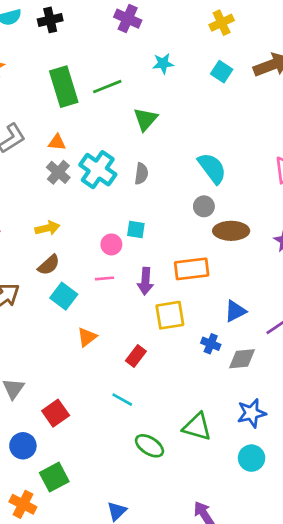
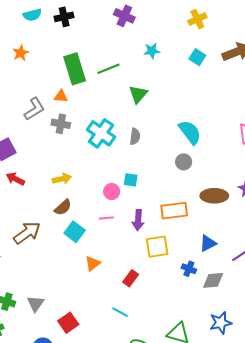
orange triangle: (57, 142) -> (61, 96), moved
gray cross: (58, 172) -> (61, 124), moved, turned -30
brown ellipse: (231, 231) -> (214, 196), moved

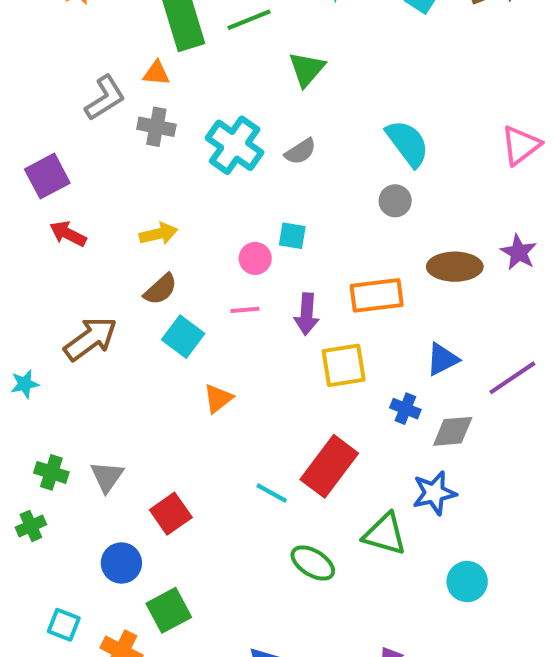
gray semicircle: (135, 136) -> (300, 151), turned 49
red rectangle: (131, 278) -> (329, 466), moved, size x1.8
blue star: (221, 323) -> (434, 493), moved

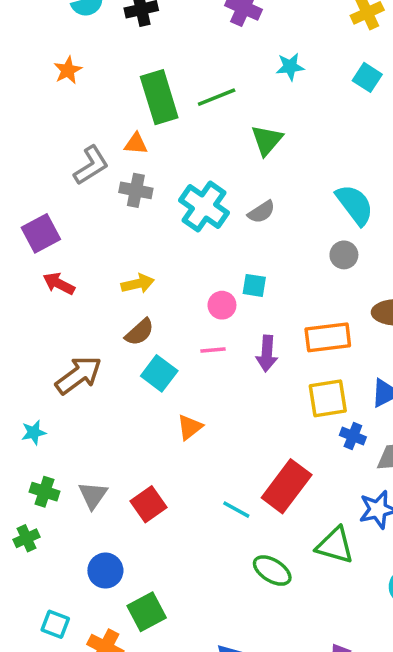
yellow square: (344, 365) -> (328, 398), moved
cyan star: (25, 384) -> (34, 432), moved
red square: (171, 514) -> (148, 504), moved

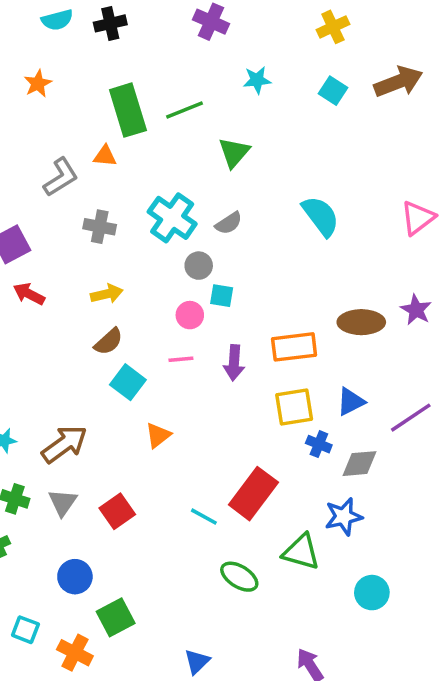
gray cross: (136, 190) -> (100, 227), moved
gray circle: (344, 255) -> (199, 266), moved
brown arrow: (79, 375) -> (64, 444), moved

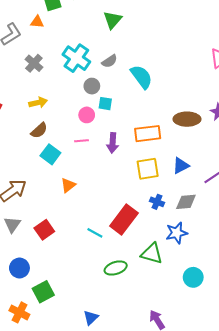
cyan semicircle: (321, 216) -> (141, 77), moved
gray cross: (100, 227) -> (34, 63), turned 30
blue cross: (319, 444) -> (157, 202), moved
green ellipse: (239, 577) -> (116, 268), turned -50

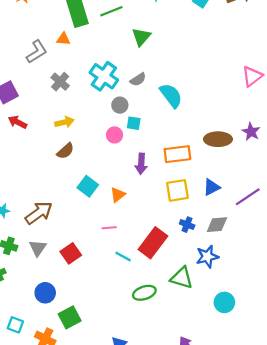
pink line: (82, 141) -> (109, 228), moved
cyan square: (50, 154) -> (88, 186), moved
orange triangle: (68, 185) -> (118, 195), moved

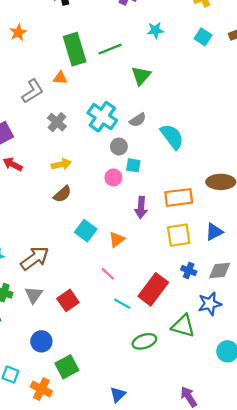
pink line: (109, 228) -> (108, 274), turned 48

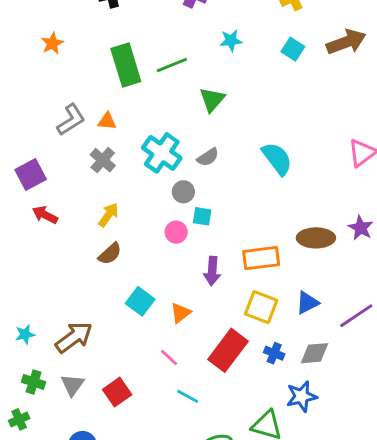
orange triangle: (60, 78) -> (107, 121), moved
cyan semicircle: (172, 137) -> (277, 159), moved
yellow arrow: (61, 164) -> (108, 215), turned -42
yellow square: (179, 235) -> (261, 307), turned 30
red rectangle: (153, 289) -> (228, 350), moved

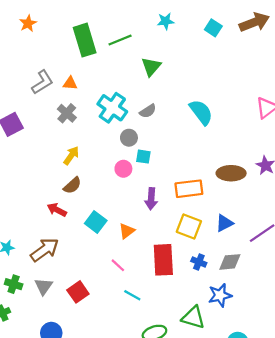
red arrow: (45, 215) -> (57, 210), moved
red rectangle: (228, 350) -> (163, 260), turned -40

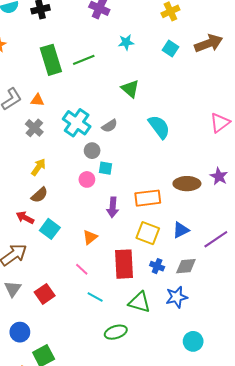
green triangle: (151, 67) -> (130, 89), moved, turned -30
cyan square: (96, 222) -> (50, 229), moved
green triangle: (193, 317) -> (139, 302), moved

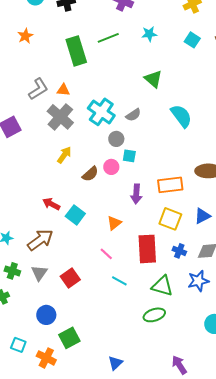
green line: (84, 60) -> (108, 38), moved
gray cross: (34, 128) -> (60, 117), size x1.5
brown semicircle: (39, 195) -> (90, 174), moved
green ellipse: (116, 332) -> (154, 315), moved

